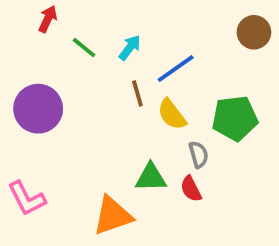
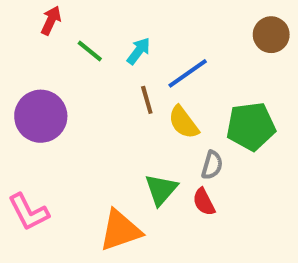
gray semicircle: (199, 155) -> (212, 165), turned 32
green triangle: (151, 177) -> (161, 190), turned -48

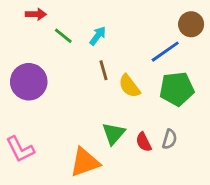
red arrow: (51, 20) -> (36, 14), turned 66
blue line: (188, 73) -> (165, 52), moved
gray semicircle: (212, 165) -> (170, 139), moved

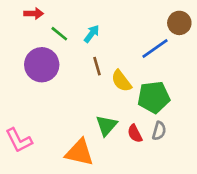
purple circle: (29, 82) -> (42, 65), moved
green pentagon: (177, 89) -> (154, 97), moved
orange triangle: (85, 162) -> (80, 152), turned 32

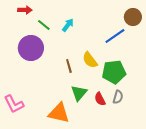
brown line: (97, 66) -> (69, 66), moved

